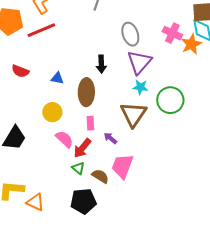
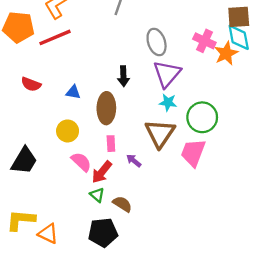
pink trapezoid: (122, 166) -> (193, 153), moved

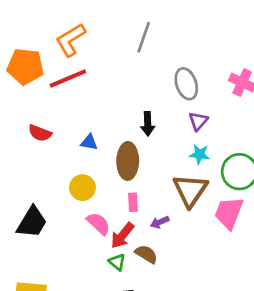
purple triangle: (167, 74) -> (198, 121), size x0.6
purple arrow: (134, 161) -> (160, 222), turned -63
brown semicircle: (122, 204) -> (146, 254), moved

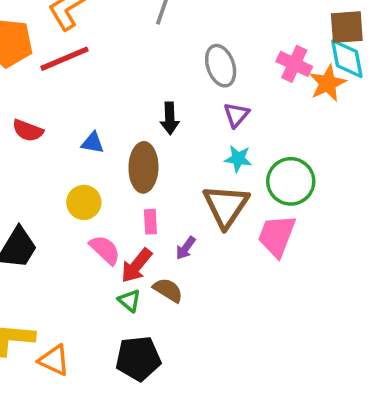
purple arrow: (160, 222) -> (186, 248), turned -30

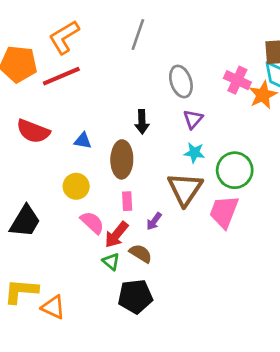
red semicircle: (28, 131) -> (33, 131), size x1.4
black pentagon: (138, 358) -> (135, 296), moved

